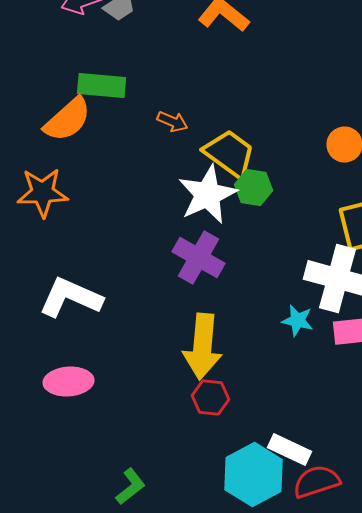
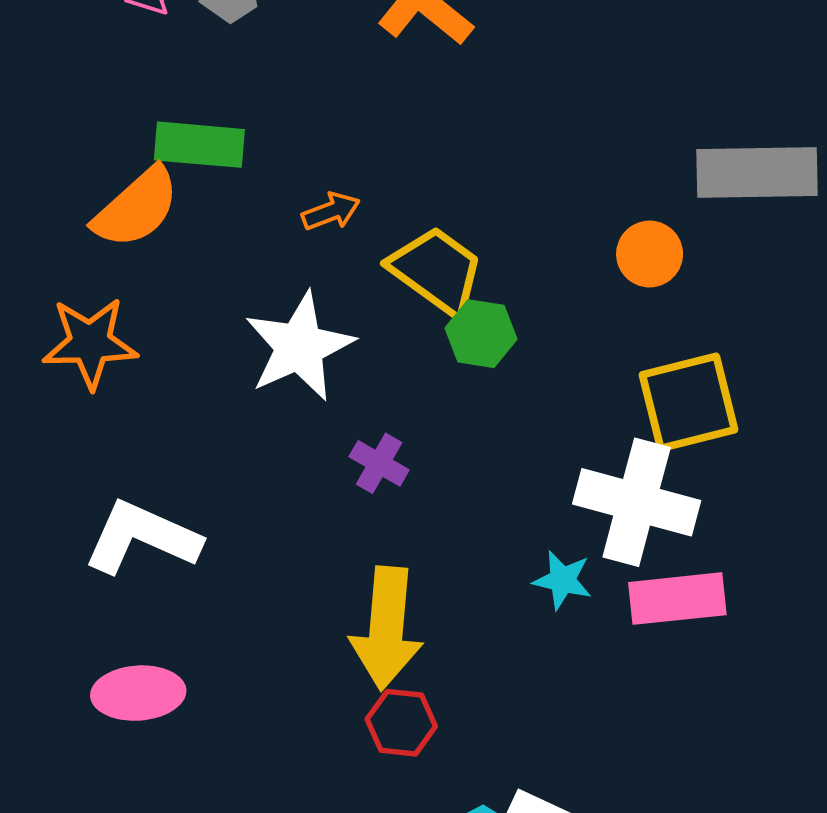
orange arrow: (173, 122) -> (331, 211), turned -44
white star: (208, 195) -> (299, 347), moved
purple cross: (199, 258) -> (379, 463), size x0.6

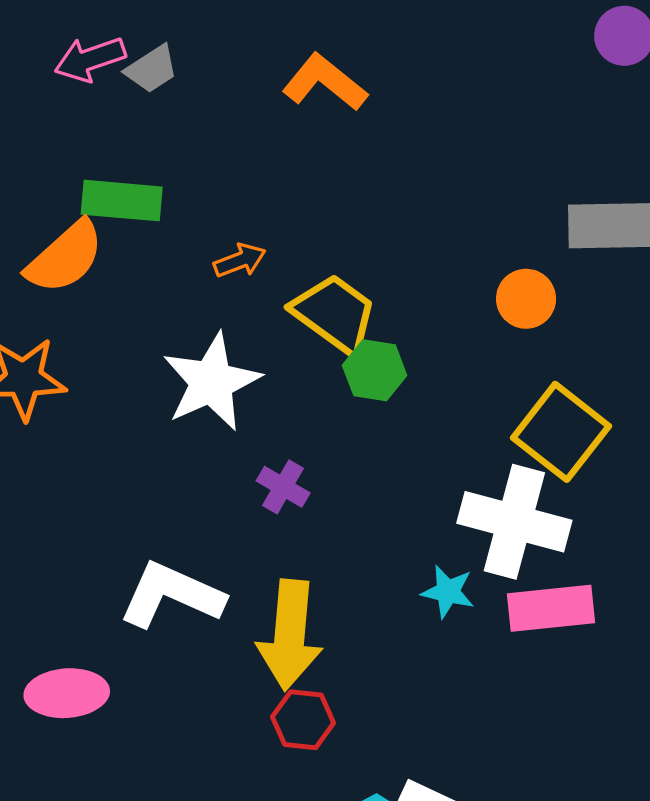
yellow square: (688, 402) -> (561, 432), turned -38
white L-shape: (142, 537) -> (172, 595), moved

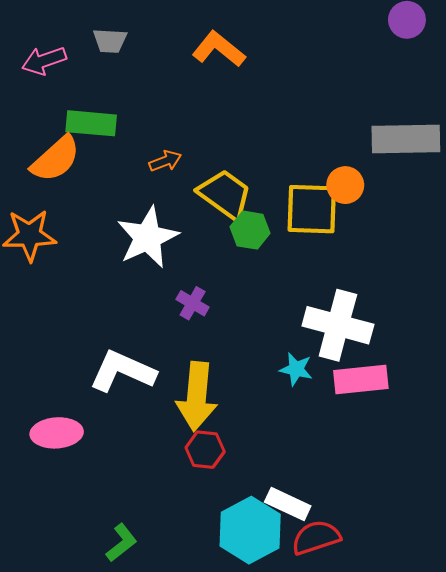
pink arrow: (90, 59) -> (44, 61), moved
gray trapezoid: (152, 69) -> (110, 41), turned 36
yellow square: (561, 432) -> (312, 209), moved, turned -36

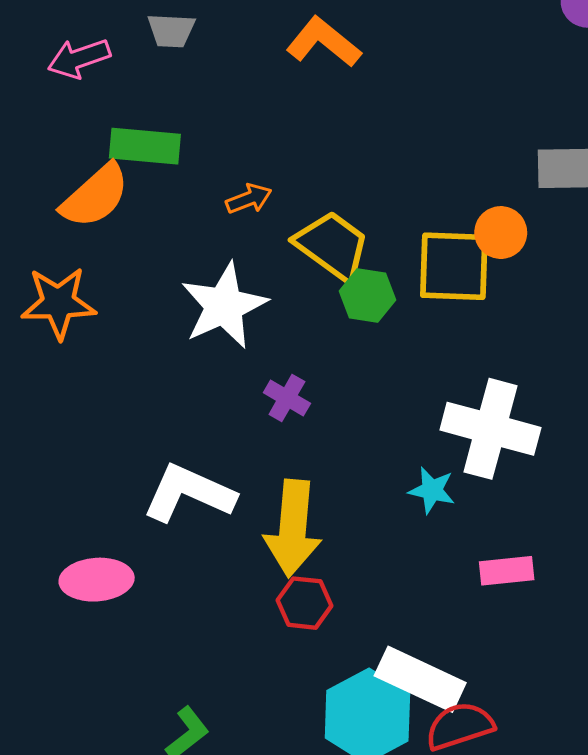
pink rectangle: (361, 380) -> (507, 571), moved, size x0.7
white rectangle: (288, 504) -> (420, 679), size x1.4

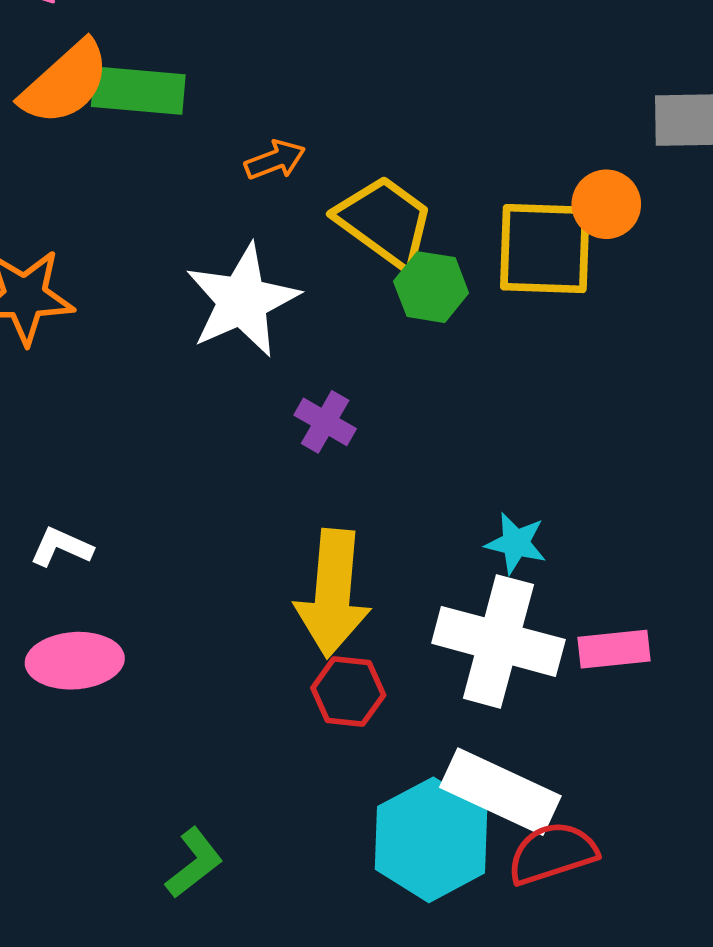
orange semicircle: (95, 196) -> (65, 83), moved
white cross: (490, 429) -> (498, 641), moved
white L-shape: (189, 493) -> (61, 547), moved, size x0.5

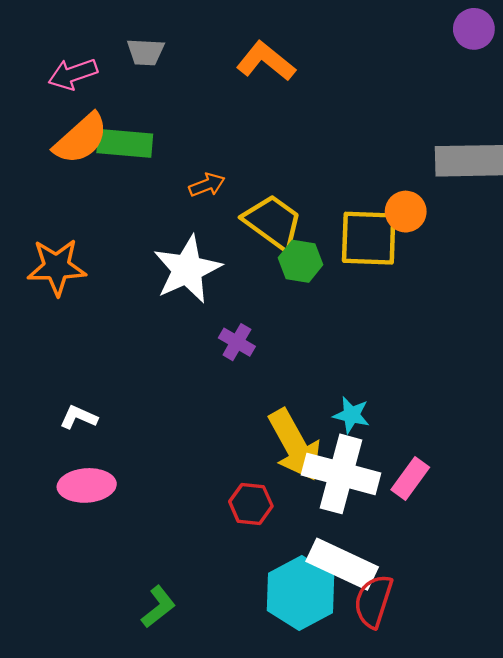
yellow arrow: (333, 593) -> (295, 445), moved, turned -34
pink rectangle: (614, 649) -> (410, 479), turned -48
red semicircle: (552, 853) -> (373, 601), turned -54

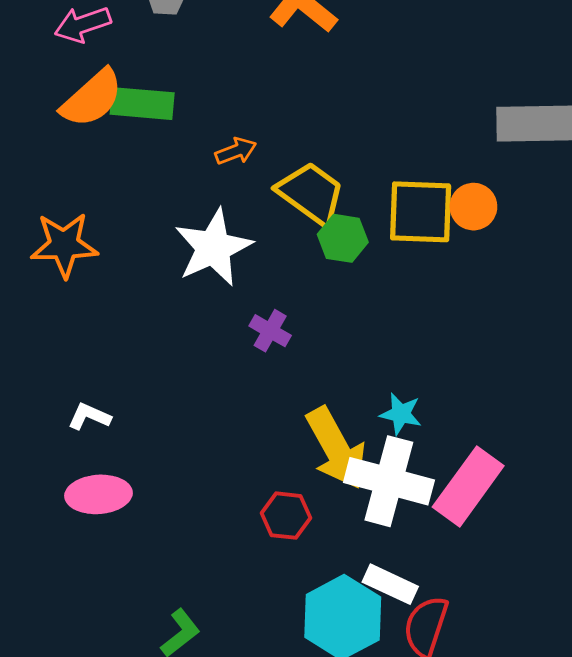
orange circle: (406, 212) -> (473, 207), moved
pink rectangle: (410, 479) -> (468, 486), size x1.6
white rectangle: (342, 564) -> (390, 584), size x0.7

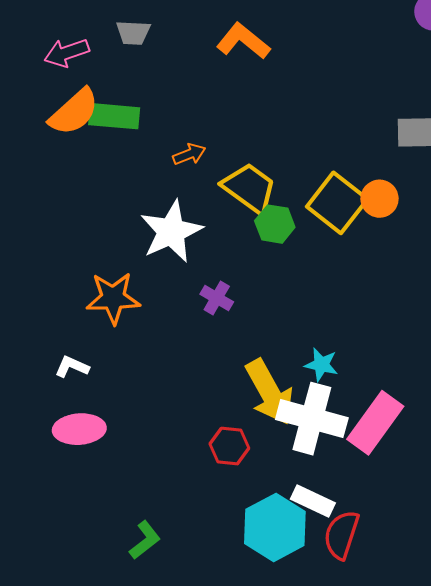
yellow square: (421, 212) -> (337, 203), turned 36
orange star: (64, 245) -> (113, 298), moved

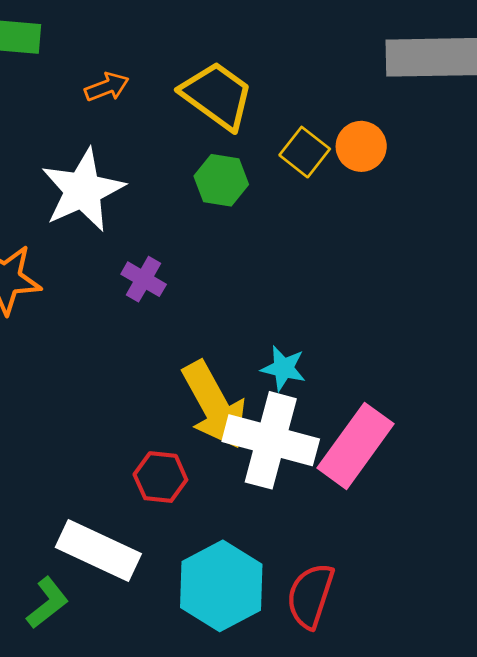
yellow trapezoid: (249, 188) -> (217, 95), moved
yellow square: (337, 203) -> (305, 152), size x0.6
white rectangle: (313, 501) -> (98, 551), moved, size x1.4

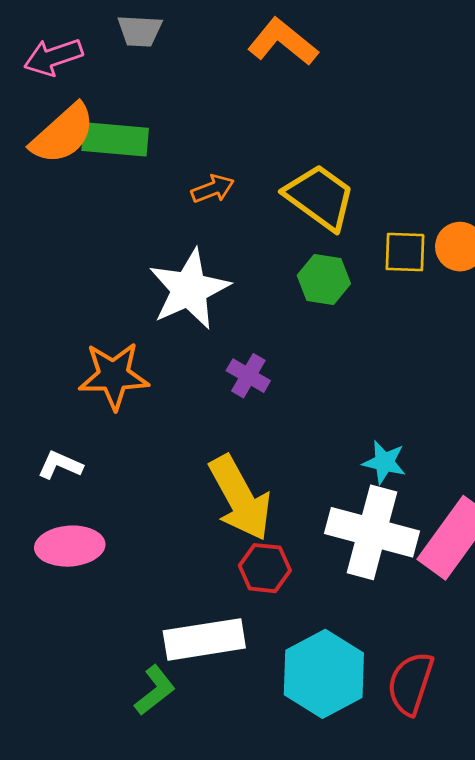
yellow square: (305, 152) -> (405, 252), turned -36
yellow arrow: (214, 405) -> (240, 498), moved
white rectangle: (98, 551) -> (204, 639), turned -34

